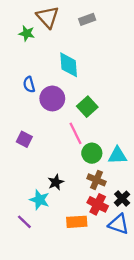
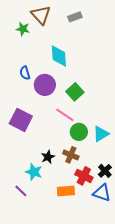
pink line: (76, 133) -> (65, 115), turned -30
purple square: (24, 139) -> (21, 120), size x1.6
cyan triangle: (117, 155) -> (101, 134), turned -30
brown cross: (96, 180) -> (71, 155), moved

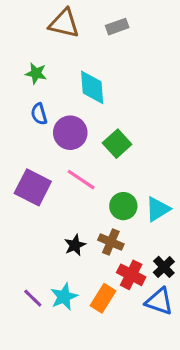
brown triangle: (41, 15) -> (64, 23), turned -35
green star: (23, 29) -> (36, 73), moved
pink line: (65, 115) -> (81, 180), moved
cyan star: (34, 172) -> (64, 297), moved, turned 30
orange rectangle: (66, 191) -> (103, 298), turned -54

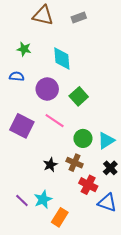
blue semicircle: (39, 114) -> (17, 76), moved, turned 112
black cross: (164, 267) -> (110, 168), moved
orange rectangle: (103, 298) -> (60, 217), moved

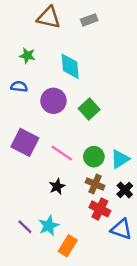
pink line: (55, 121) -> (62, 153), moved
brown cross: (75, 163) -> (95, 184), moved

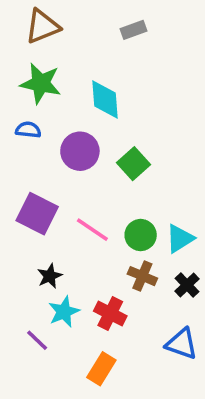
brown triangle: (49, 18) -> (42, 26), moved, turned -35
green star: (27, 56) -> (41, 83), size x1.6
black star: (57, 186) -> (50, 276), moved
red cross: (100, 209) -> (110, 313), moved
cyan star: (49, 226) -> (64, 312), moved

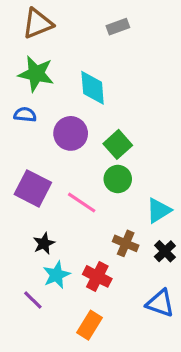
green circle: (141, 235) -> (118, 179), moved

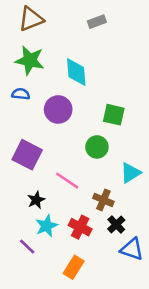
green square: (118, 144) -> (114, 115), moved, turned -35
pink line: (82, 203) -> (67, 181), moved
black cross: (165, 251) -> (116, 225), moved

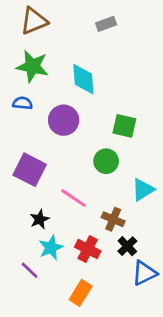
blue triangle: (132, 249) -> (144, 273), turned -45

